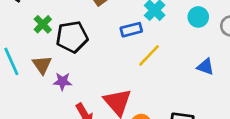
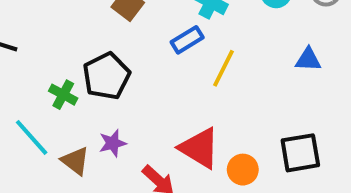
green cross: (43, 24) -> (63, 95), moved
brown triangle: (42, 65) -> (75, 161), moved

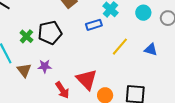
yellow line: (223, 68) -> (120, 47), moved

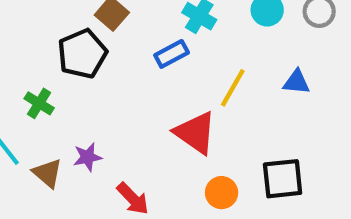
black pentagon: (50, 33) -> (82, 54), moved
red triangle: (87, 79) -> (195, 133), moved

